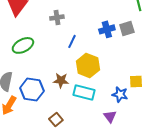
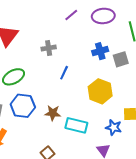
blue cross: (107, 29) -> (100, 51), moved
yellow hexagon: (88, 65) -> (100, 91), moved
blue hexagon: (32, 89) -> (23, 106), moved

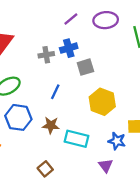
blue cross: (100, 51) -> (69, 48), moved
gray square: (121, 59) -> (85, 67), moved
blue line: (64, 73) -> (55, 92), moved

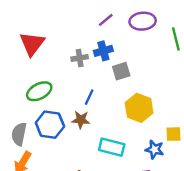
brown star: (51, 125) -> (81, 120), moved

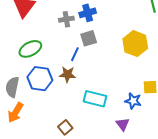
gray square: (121, 71) -> (89, 38), moved
yellow hexagon: (139, 108) -> (135, 44), moved

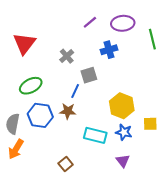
blue cross: (88, 13) -> (109, 50), moved
gray cross: (66, 19) -> (67, 56), turned -32
yellow hexagon: (135, 44) -> (122, 106), moved
blue star: (133, 101) -> (124, 132), moved

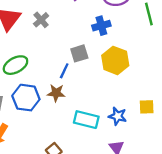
gray cross: (67, 56) -> (41, 20), moved
yellow hexagon: (122, 106) -> (115, 60), moved

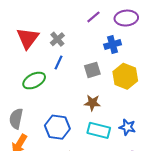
blue line: (64, 71) -> (58, 63), moved
brown star: (56, 93) -> (92, 103), moved
blue hexagon: (26, 98) -> (57, 127), moved

